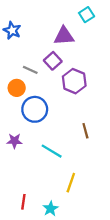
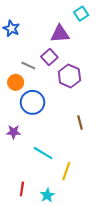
cyan line: (52, 151) -> (43, 153), moved

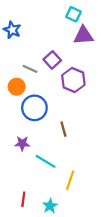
cyan square: (81, 14) -> (73, 14), moved, turned -32
purple triangle: (60, 34) -> (83, 35), moved
brown line: (80, 122) -> (63, 129), moved
purple star: (13, 132) -> (22, 143), moved

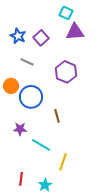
blue star: (12, 30) -> (18, 36), moved
purple square: (52, 60) -> (41, 38), moved
orange circle: (17, 87) -> (11, 86), moved

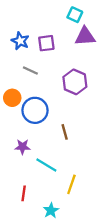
purple square: (41, 38) -> (46, 43), turned 35
red line: (21, 179) -> (24, 193), moved

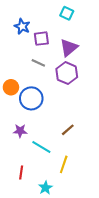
purple triangle: (85, 36) -> (69, 48), moved, turned -36
blue star: (20, 41) -> (22, 26), moved
gray line: (30, 70) -> (38, 63), moved
brown line: (65, 132) -> (68, 130), moved, turned 64

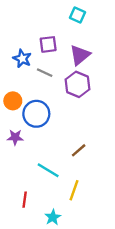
blue star: (22, 26) -> (22, 59), moved
purple star: (20, 131) -> (15, 137), moved

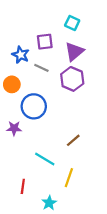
cyan square: (77, 15) -> (72, 23), moved
orange circle: (13, 101) -> (12, 84), moved

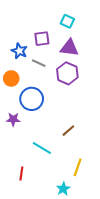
purple triangle: (74, 52) -> (69, 48), turned 48
yellow line: (69, 178) -> (78, 167), moved
cyan star: (49, 203) -> (63, 189), moved

